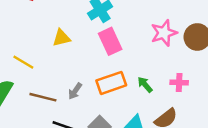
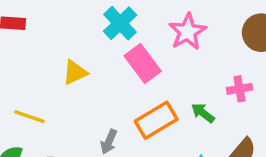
pink star: (164, 33) -> (187, 32), moved
pink cross: (179, 83) -> (239, 89), moved

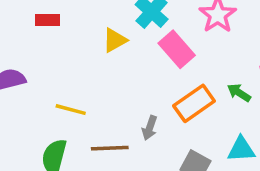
yellow triangle: (75, 73) -> (115, 40), moved

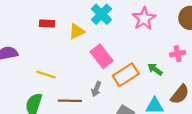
red rectangle: (48, 20) -> (47, 23), moved
pink rectangle: (177, 49) -> (102, 56), moved

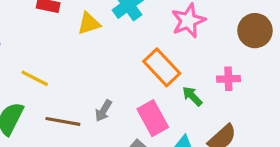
pink rectangle: (102, 56) -> (153, 118), moved
orange rectangle: (126, 75) -> (162, 67), moved, turned 70

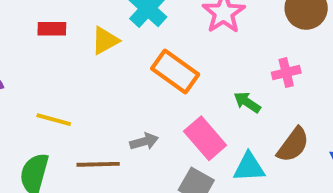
orange rectangle: (162, 67) -> (175, 72), moved
gray arrow: (103, 111) -> (144, 142), turned -125

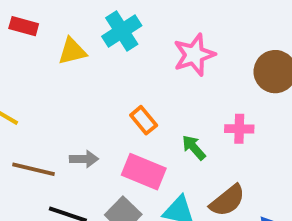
orange rectangle: (175, 72) -> (144, 120), moved, size x0.6
pink rectangle: (205, 138) -> (144, 172), turned -42

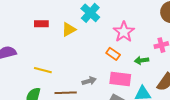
pink star: (194, 55) -> (124, 32), moved
green arrow: (194, 147) -> (142, 60), turned -40

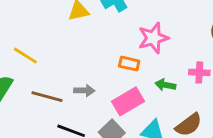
orange rectangle: (113, 54) -> (129, 64), turned -40
pink rectangle: (120, 79) -> (128, 101), turned -55

